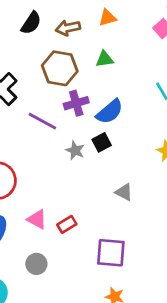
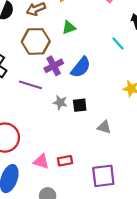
black square: (102, 142) -> (80, 105), moved, turned 32
red rectangle: (67, 224) -> (65, 161), turned 32

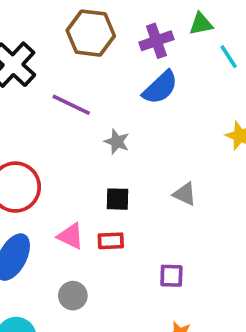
green triangle: (69, 28) -> (201, 24), moved
purple cross: (54, 66) -> (156, 41), moved
black square: (80, 105) -> (118, 199), moved
purple square: (103, 176) -> (171, 276), size x0.6

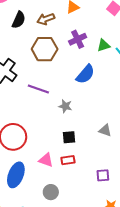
green triangle: (201, 24) -> (104, 45), moved
purple cross: (156, 41) -> (78, 39), moved

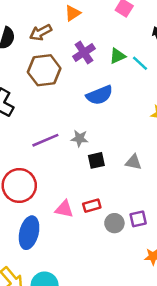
blue semicircle: (85, 74) -> (100, 95), turned 35
purple line: (38, 89) -> (45, 140), moved, turned -35
black square: (69, 137) -> (96, 160), moved
gray circle: (51, 192) -> (114, 223), moved

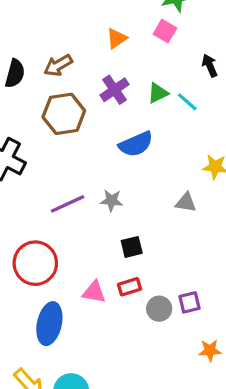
orange triangle: (73, 13) -> (117, 38), moved
black square: (96, 160) -> (132, 247), moved
gray triangle: (133, 162) -> (186, 202), moved

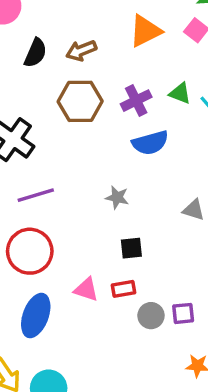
orange triangle: (117, 38) -> (145, 31), size x1.5
purple cross: (115, 90) -> (136, 101), moved
green triangle: (158, 93) -> (180, 93), turned 40
purple line: (68, 204) -> (36, 195), moved

